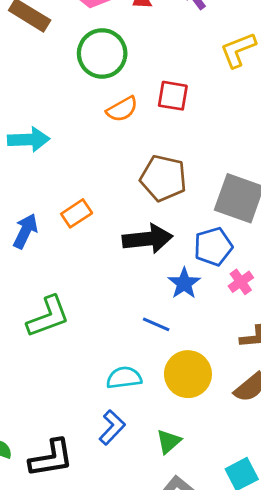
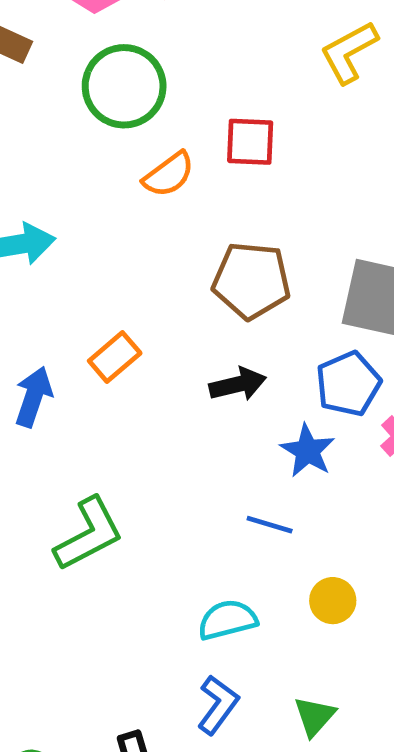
black arrow: (148, 239) -> (238, 384), size x0.7
yellow circle: (188, 374) -> (333, 601), size x0.6

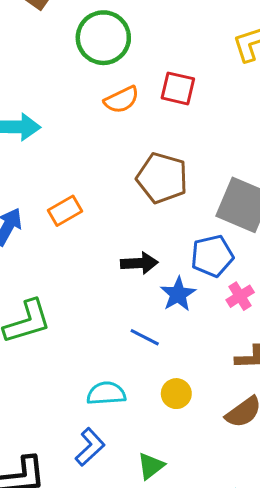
black arrow: (238, 384) -> (139, 263), moved

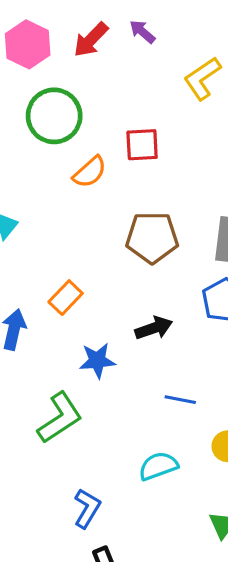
blue star: (178, 294) -> (97, 361), moved, turned -30
blue L-shape: (90, 447) -> (87, 508), moved

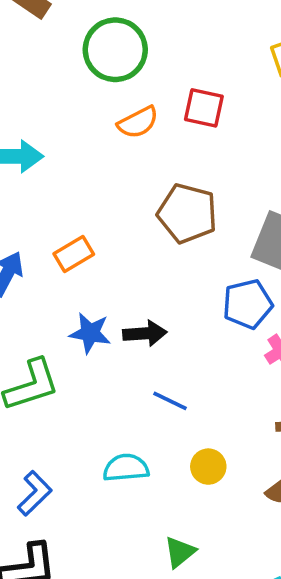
black arrow: (154, 328) -> (145, 333), moved

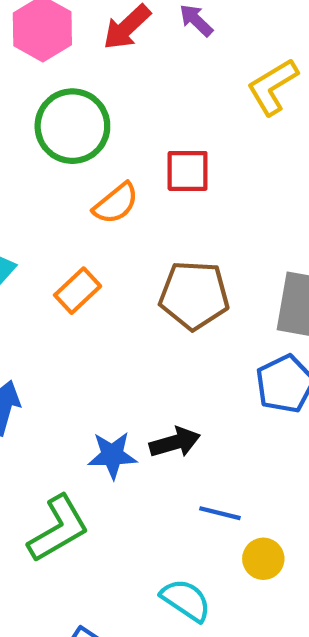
orange rectangle: (74, 254) -> (78, 291), moved
yellow circle: (208, 467) -> (263, 559), moved
cyan semicircle: (126, 468) -> (186, 600), turned 51

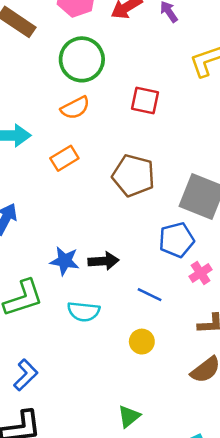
orange semicircle: (116, 203) -> (75, 108), moved
blue line: (220, 513) -> (150, 295), moved
cyan semicircle: (186, 600) -> (84, 312), moved, turned 140

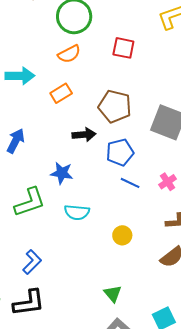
blue pentagon: (177, 240) -> (120, 152), moved
black arrow: (104, 261) -> (84, 135), moved
blue line: (150, 295) -> (130, 183), moved
green triangle: (129, 416) -> (113, 294), turned -30

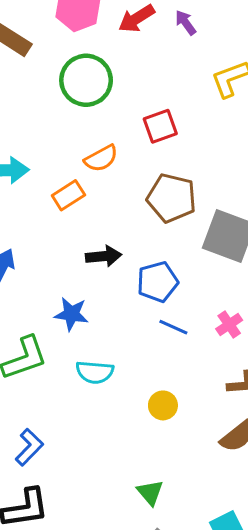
red square: (123, 48) -> (160, 126), turned -30
orange semicircle: (69, 54) -> (101, 158), moved
brown pentagon: (115, 106) -> (172, 198), moved

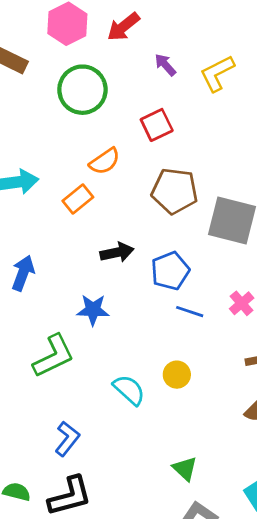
purple arrow: (186, 23) -> (165, 65), moved
cyan semicircle: (95, 372) -> (129, 390), moved, turned -136
yellow circle: (163, 405) -> (177, 375), moved

